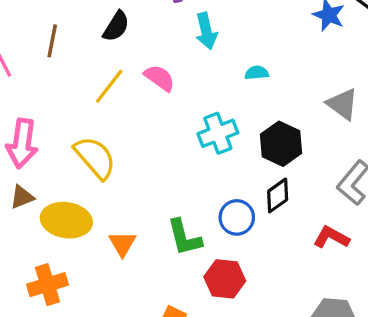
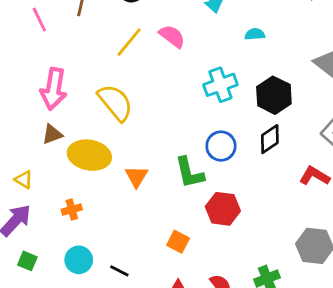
blue circle: (237, 217) -> (221, 146), moved
orange cross: (47, 285) -> (72, 210), size x0.6

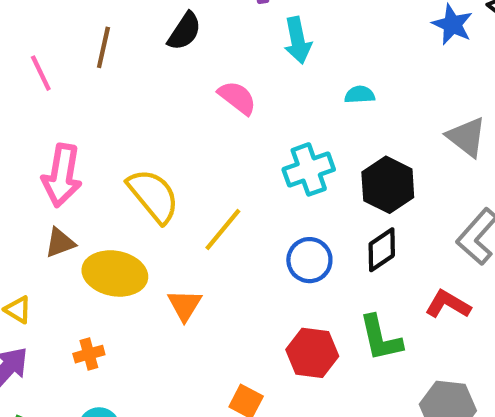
yellow line: (129, 42) -> (223, 230), moved
green L-shape: (189, 173) -> (381, 338), moved

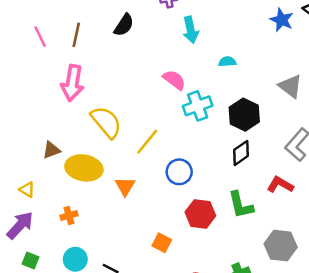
pink line: (41, 73) -> (40, 37), moved
pink semicircle: (237, 98) -> (174, 80), moved
pink arrow: (62, 175) -> (72, 83), moved
blue circle: (309, 260) -> (179, 172), moved

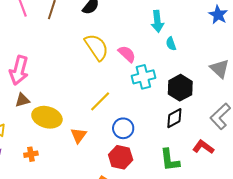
cyan arrow: (191, 30) -> (157, 21), moved
cyan semicircle: (227, 62) -> (171, 44), turned -112
pink arrow: (72, 83) -> (19, 70), moved
yellow semicircle: (106, 122) -> (97, 47), moved
red hexagon: (200, 214) -> (121, 157), moved

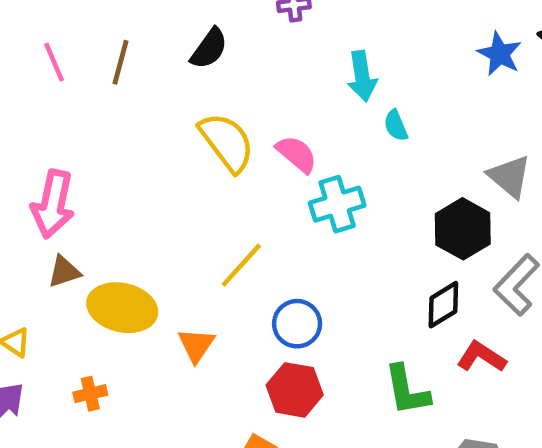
black hexagon: (180, 88) -> (463, 229), moved
black diamond: (174, 118) -> (443, 305), moved

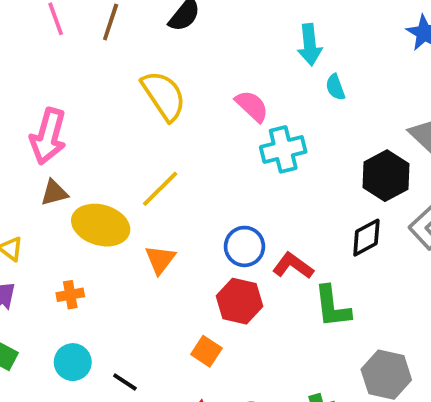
yellow semicircle: (227, 142) -> (164, 96), moved
yellow line: (241, 265) -> (160, 189), moved
red L-shape: (481, 357) -> (293, 266), moved

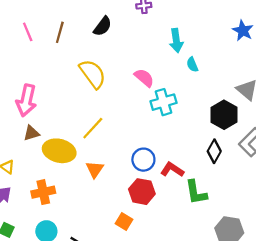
black diamond: (366, 238) -> (214, 151), turned -30
orange cross: (70, 295) -> (43, 192), size x1.5

